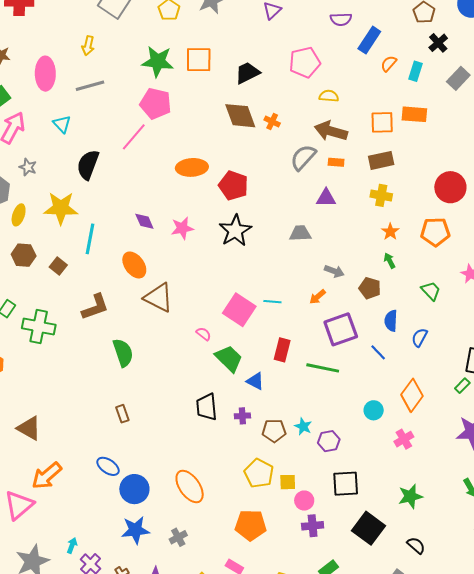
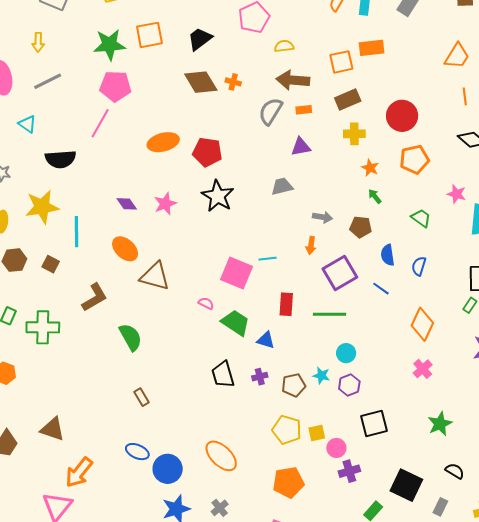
black semicircle: (88, 165) -> (61, 159), turned -104
red circle: (450, 187) -> (402, 116), moved
orange arrow: (318, 297) -> (311, 245), turned -30
cyan circle: (374, 410) -> (346, 353), moved
black square: (369, 528) -> (406, 485), moved

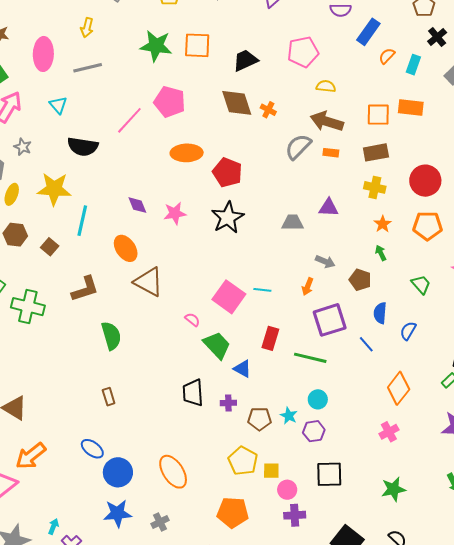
pink pentagon: (115, 86) -> (170, 102), moved
purple triangle: (301, 147) -> (328, 208), moved

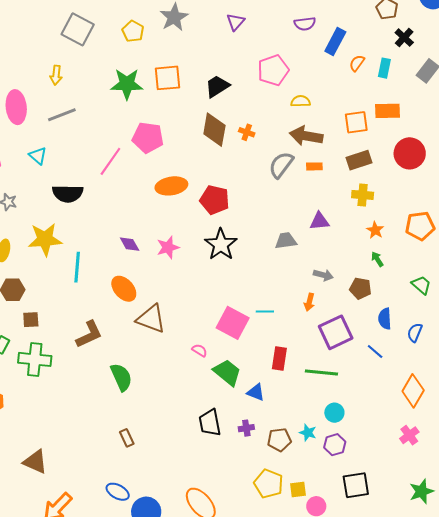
brown diamond: (237, 103) -> (214, 130), turned 36
red circle: (425, 181) -> (410, 153), moved
brown square: (50, 247) -> (31, 320), moved, turned -36

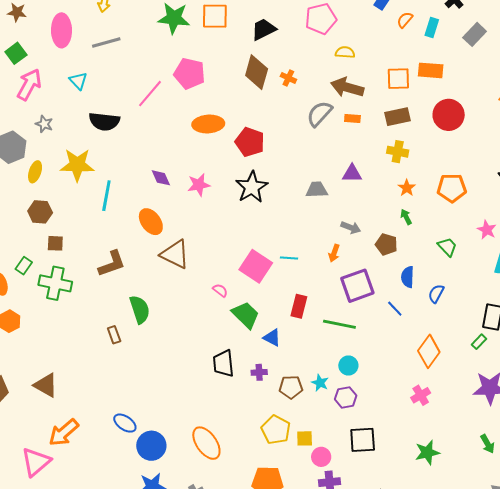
brown rectangle: (127, 438) -> (114, 335), moved

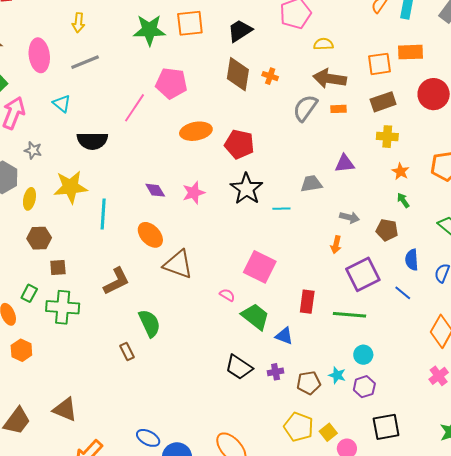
cyan line: (289, 258) -> (281, 209), moved
black trapezoid: (223, 363) -> (239, 367), turned -44
yellow square: (305, 438) -> (328, 432), turned -30

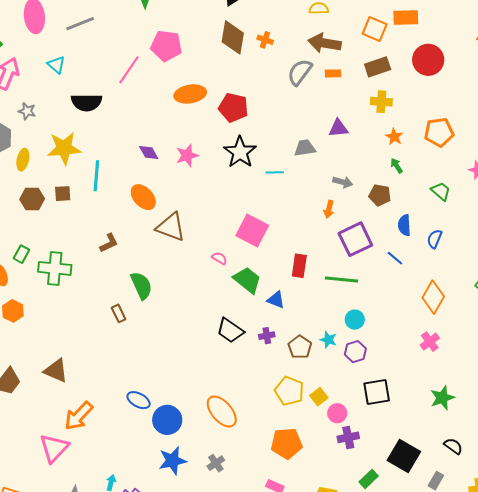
orange square: (380, 64) -> (375, 29), turned 30
brown square: (58, 268) -> (63, 194), moved
brown L-shape: (116, 281) -> (109, 243), size x0.7
brown pentagon: (309, 383) -> (300, 347), turned -30

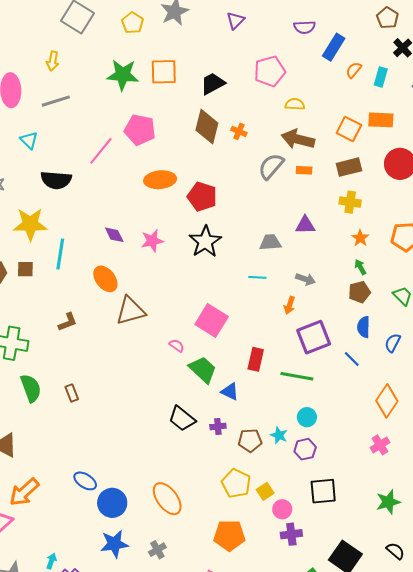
cyan line: (275, 172) -> (257, 277), moved
brown pentagon: (380, 195) -> (359, 292), moved, turned -30
brown triangle: (171, 227) -> (131, 311), turned -40
green semicircle: (141, 286) -> (31, 388), moved
brown pentagon: (300, 347) -> (250, 440), turned 30

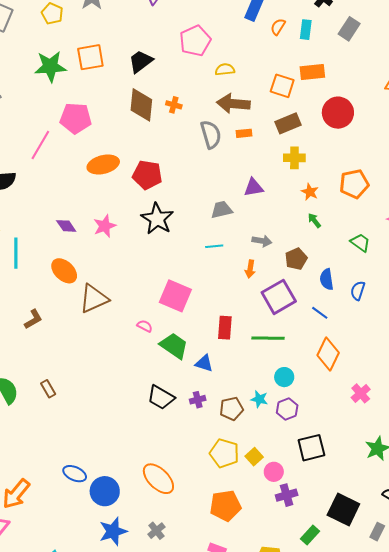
gray semicircle: (271, 166) -> (211, 134), turned 132
brown pentagon: (359, 292) -> (296, 259), moved
orange diamond: (387, 401) -> (328, 354), moved

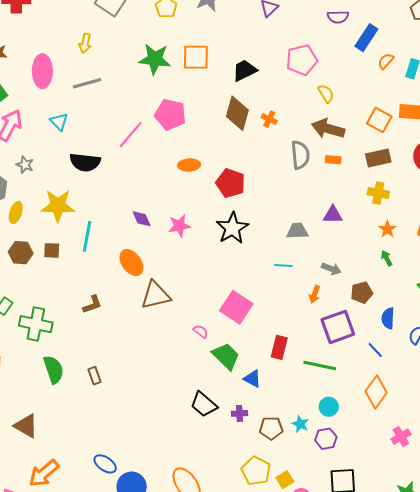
yellow semicircle: (225, 70) -> (326, 94), turned 54
orange ellipse: (103, 164) -> (189, 165), size x0.7

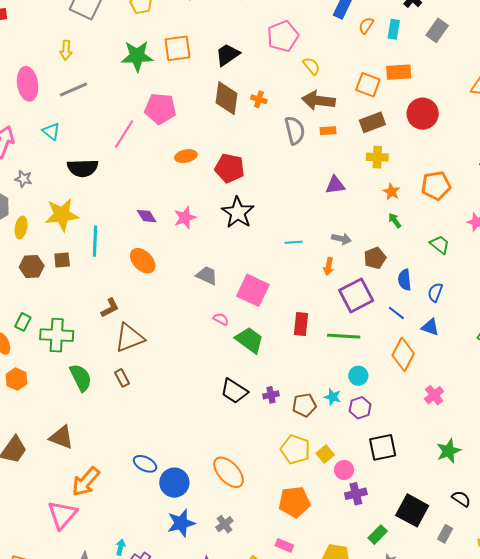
gray trapezoid: (297, 231) -> (207, 275), moved, turned 35
brown triangle: (156, 295) -> (129, 338), moved
blue triangle: (252, 379) -> (430, 327), moved

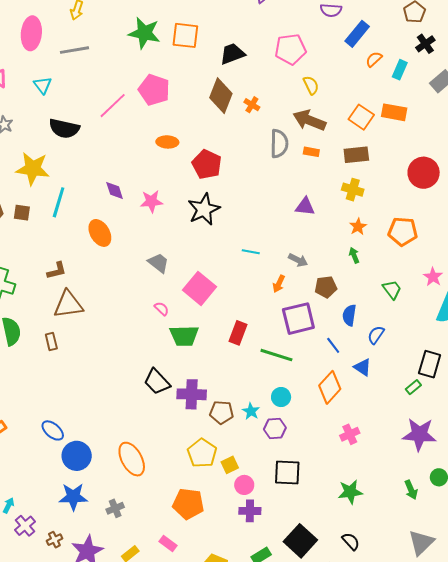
red circle: (423, 114) -> (424, 173), moved
green trapezoid: (249, 340) -> (184, 336), turned 128
purple cross: (271, 395) -> (192, 394), size x1.8

